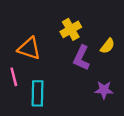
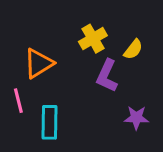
yellow semicircle: (108, 46) -> (133, 49), moved
orange triangle: (29, 48) -> (39, 63), turned -50

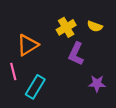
yellow semicircle: (133, 49) -> (95, 26), moved, turned 72
cyan rectangle: (50, 122) -> (35, 87), turned 30

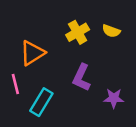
purple L-shape: (76, 54) -> (81, 78), moved

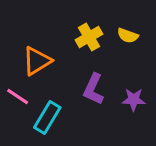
pink line: (15, 84) -> (18, 97), turned -42
purple star: (114, 98) -> (134, 100), moved

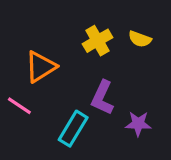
purple star: (134, 100) -> (138, 124), moved
cyan rectangle: (47, 117) -> (73, 129), moved

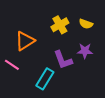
purple L-shape: (102, 98) -> (63, 60), turned -45
purple star: (138, 124) -> (85, 51), moved

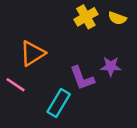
yellow semicircle: (86, 24) -> (117, 18), moved
yellow cross: (60, 25) -> (86, 17), moved

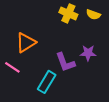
yellow cross: (86, 17) -> (68, 13), turned -36

